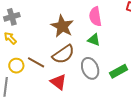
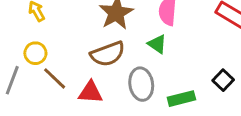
brown line: (36, 62) -> (55, 78), moved
red triangle: (58, 82) -> (90, 92), turned -48

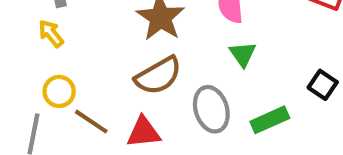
green triangle: (157, 44) -> (243, 54), moved, turned 30

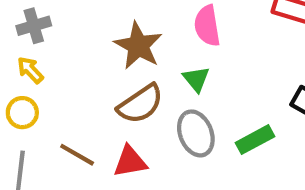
green triangle: (243, 54) -> (196, 79), moved
yellow circle: (59, 91) -> (22, 113), moved

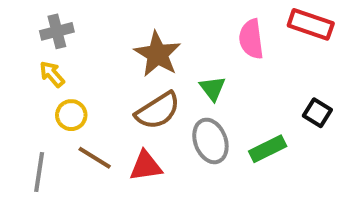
pink semicircle: (207, 26) -> (251, 39), moved
yellow circle: (22, 113) -> (71, 115), moved

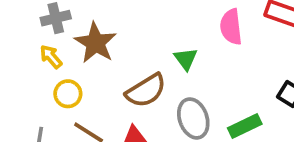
brown star: (157, 54) -> (96, 43), moved
green triangle: (213, 88) -> (186, 59), moved

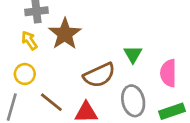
pink semicircle: (231, 27) -> (168, 73), moved
yellow circle: (68, 94) -> (25, 74), moved

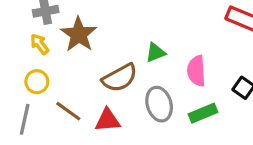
green triangle: (133, 54) -> (155, 52), turned 42

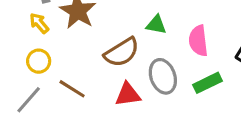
green triangle: (155, 52) -> (156, 25), turned 35
gray line: (25, 119) -> (29, 100), turned 32
red triangle: (108, 120) -> (128, 95), moved

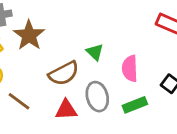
green triangle: (156, 25) -> (95, 52), turned 30

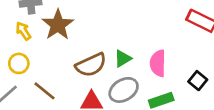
green triangle: (95, 52) -> (123, 59), moved, turned 42
gray ellipse: (97, 97) -> (124, 90), turned 72

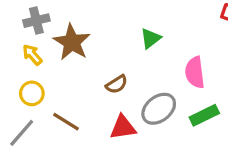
green triangle: (123, 59) -> (151, 38), moved
brown semicircle: (91, 65) -> (117, 84), size x0.6

